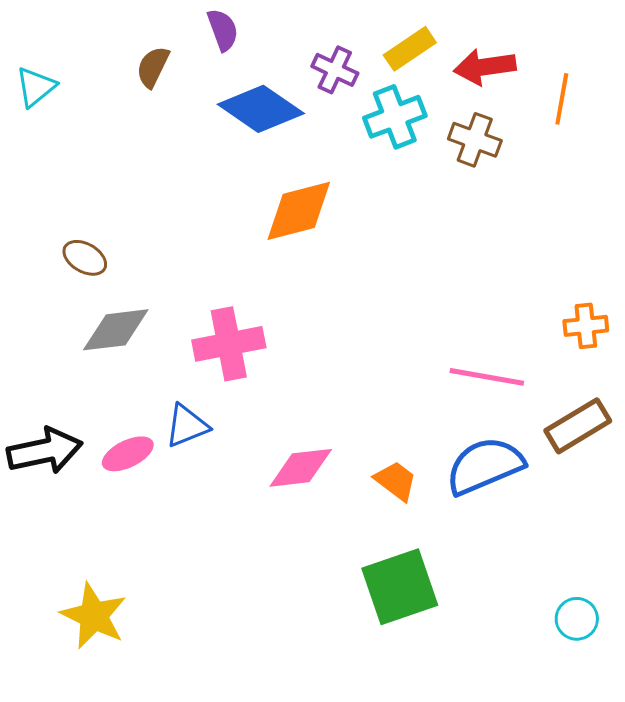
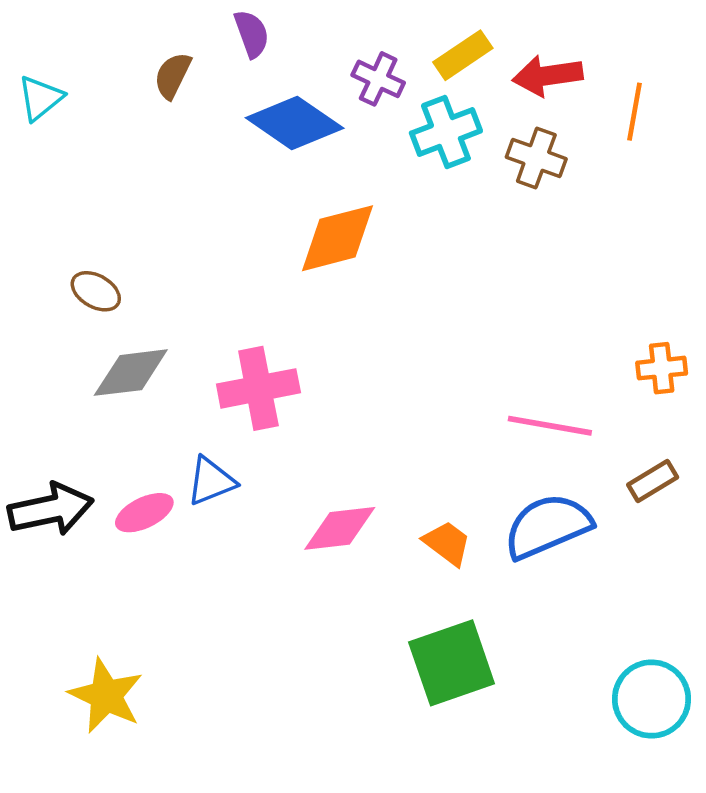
brown rectangle: (578, 426) -> (653, 481), size x0.7
cyan circle: (577, 619) -> (652, 699), size x1.6

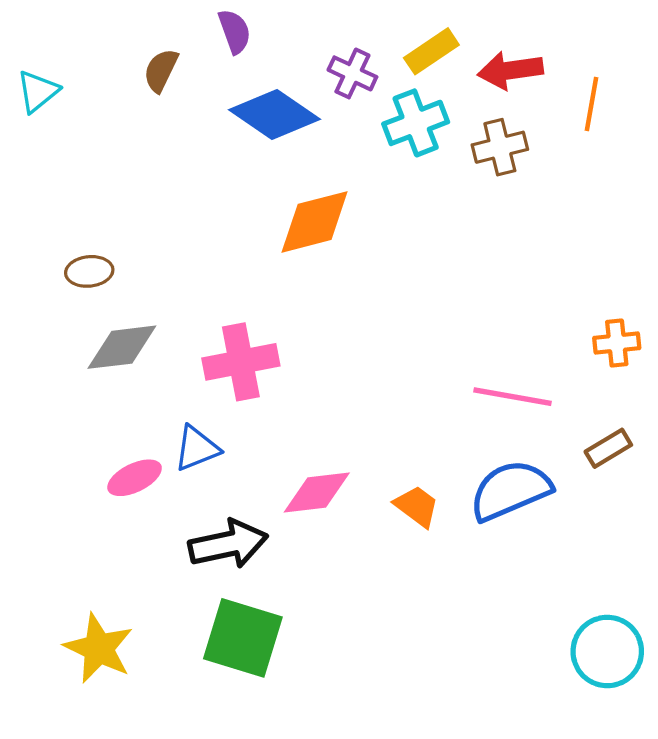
brown cross: (536, 158) -> (500, 147), turned -34
brown ellipse: (96, 291) -> (89, 271), turned -36
black arrow: (51, 509) -> (228, 544), moved
green square: (452, 663) -> (243, 638), moved, turned 36

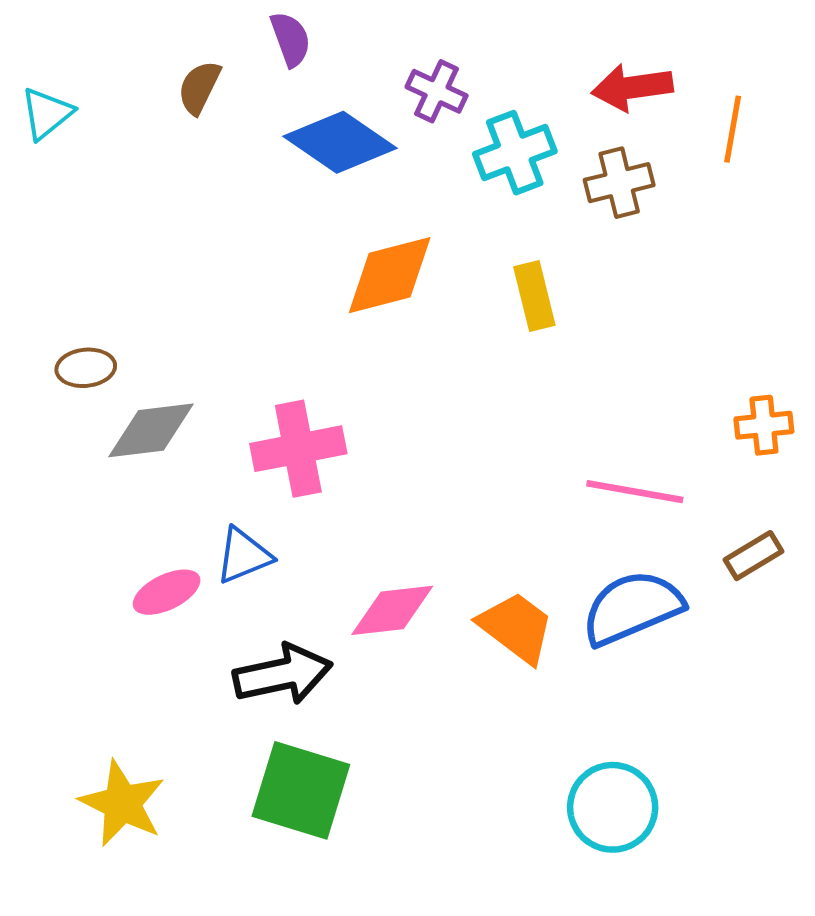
yellow rectangle: (431, 51) -> (534, 296), moved, turned -70
brown ellipse: (89, 271) -> (86, 368), moved
orange trapezoid: (417, 506) -> (516, 627), size x1.4
cyan circle: (607, 651) -> (613, 807), moved

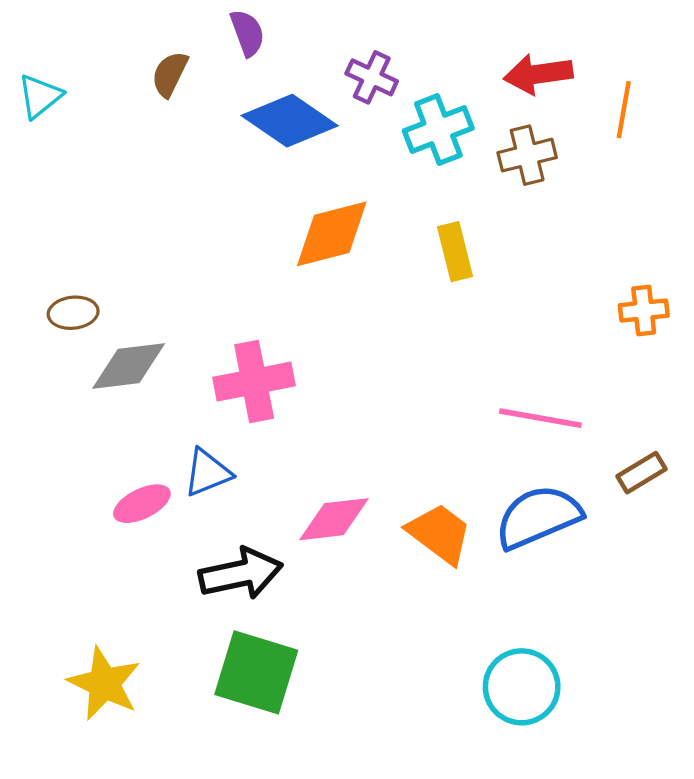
orange cross: (764, 425) -> (644, 310), moved

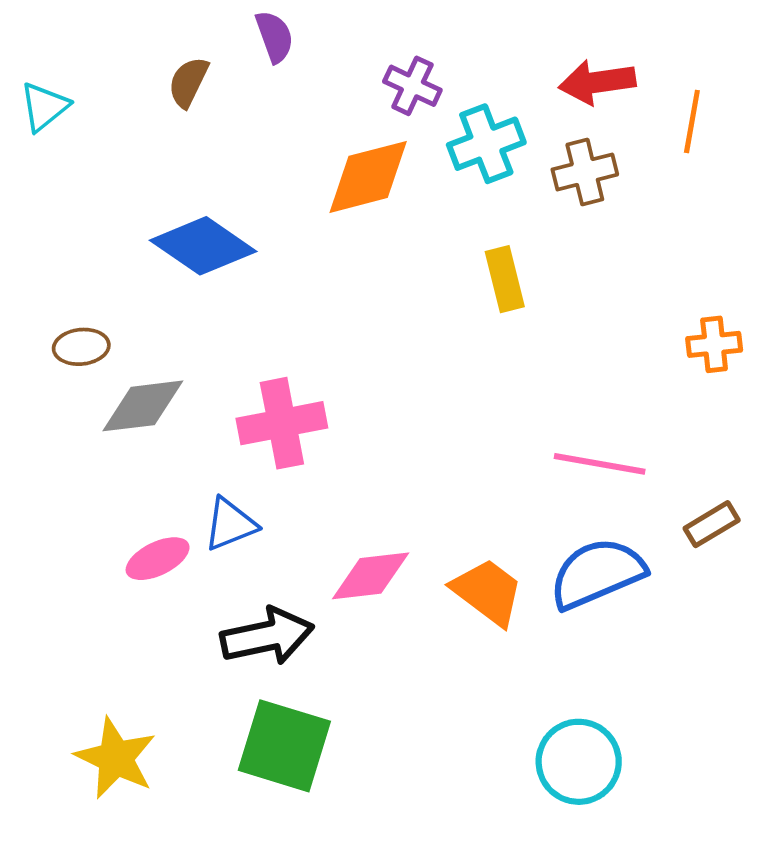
blue diamond: (290, 121) -> (203, 246), moved
orange diamond: (332, 234) -> (368, 177), moved

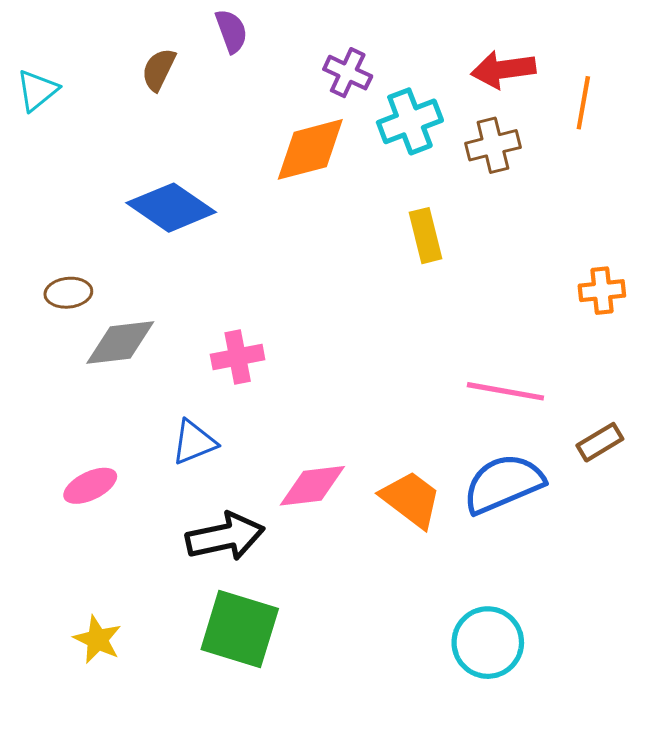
pink cross: (282, 423) -> (238, 357), size x0.7
pink ellipse: (158, 559) -> (90, 486), moved
yellow star: (116, 758) -> (97, 639), size x0.7

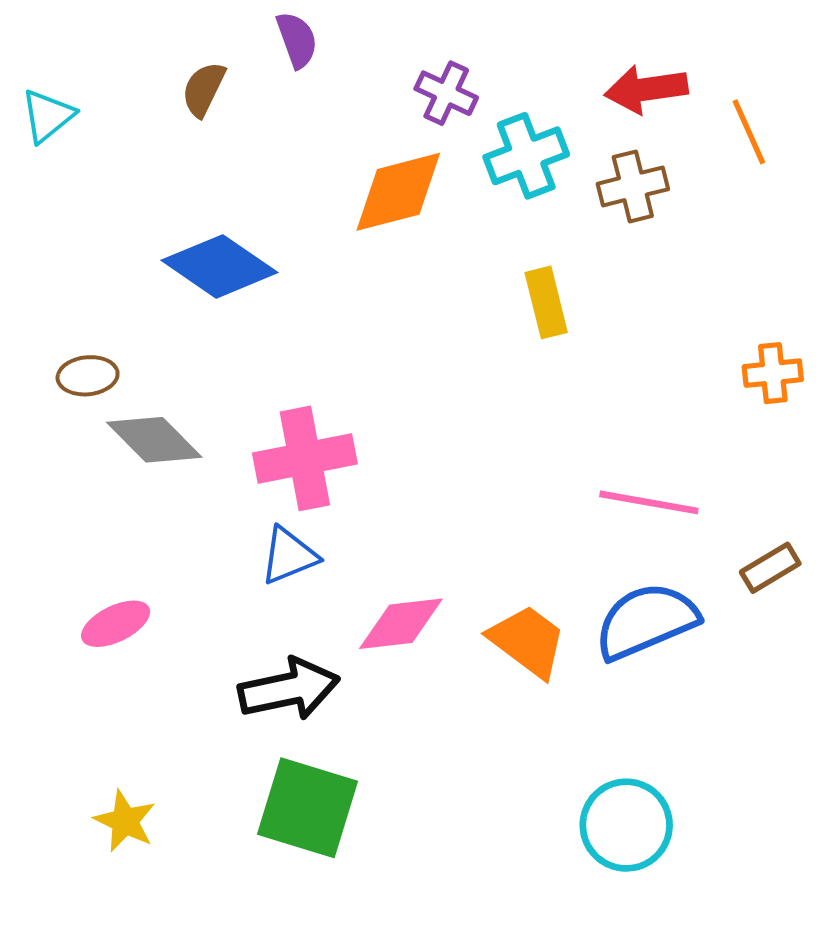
orange line: (583, 103) -> (749, 132), turned -34
gray diamond: (120, 343) -> (154, 440), turned 52
pink cross: (238, 357) -> (305, 458), size x1.5
blue triangle: (194, 442) -> (289, 556), moved

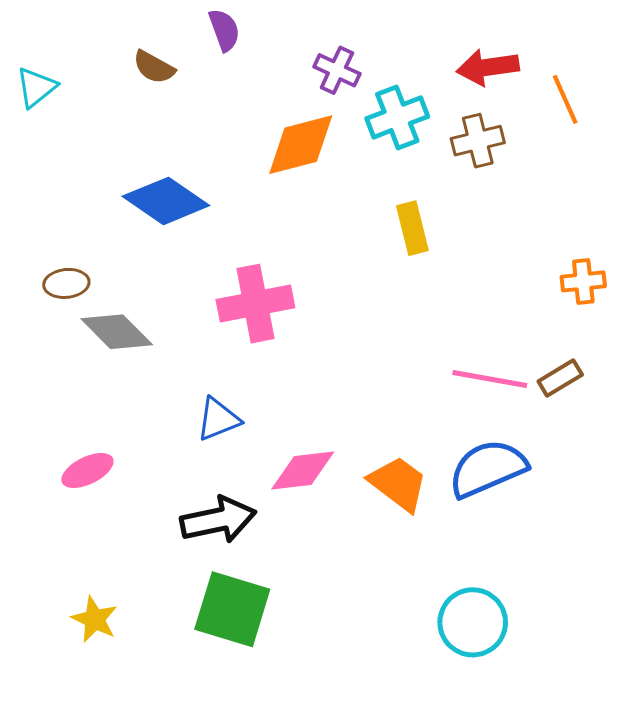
brown semicircle: (204, 89) -> (154, 67), turned -87
pink cross: (305, 458) -> (255, 304), moved
brown rectangle: (770, 568) -> (560, 378), moved

